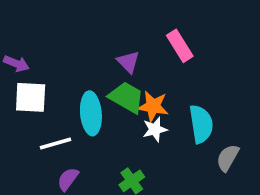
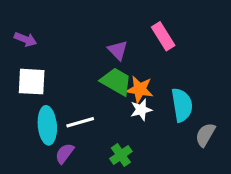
purple arrow: (16, 64) -> (25, 39), moved
cyan ellipse: (91, 113) -> (47, 125), moved
white line: (55, 144) -> (80, 122), moved

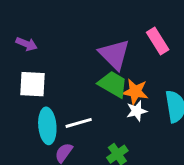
purple triangle: (118, 50) -> (114, 54), size x1.6

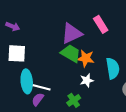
purple triangle: (114, 54) -> (72, 33), turned 50
white star: (137, 111) -> (87, 80), moved
white line: (79, 123) -> (42, 87), moved, turned 30

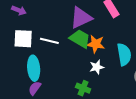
white line: (42, 87) -> (49, 41), moved
purple semicircle: (38, 99) -> (35, 88), moved
green cross: (74, 100) -> (83, 88), turned -32

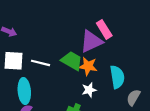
purple triangle: (81, 18) -> (91, 41), moved

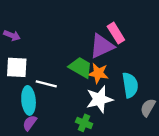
white line: (40, 63) -> (46, 84), moved
white star: (89, 90) -> (99, 99), size x1.6

